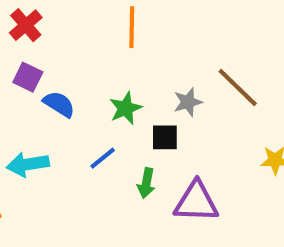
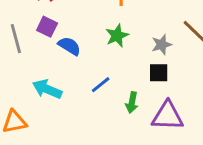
green star: (125, 108) -> (117, 36), moved
black square: (165, 137) -> (159, 73), moved
cyan arrow: (28, 164) -> (47, 89), turned 32

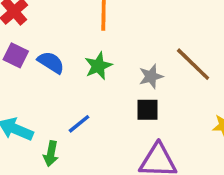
blue semicircle: (69, 46) -> (51, 62), moved
green arrow: (132, 103) -> (51, 154), moved

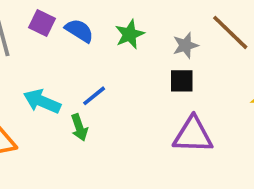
blue line: (79, 124) -> (94, 96), moved
green arrow: (51, 154) -> (79, 127), turned -30

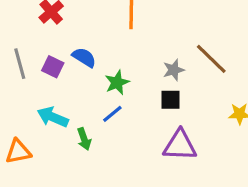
purple square: (42, 23) -> (53, 67), moved
green star: (130, 34) -> (117, 82), moved
blue line: (94, 96) -> (112, 114), moved

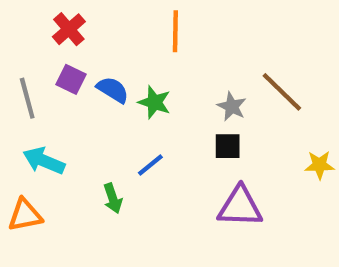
purple square: (53, 67) -> (71, 79), moved
gray star: (174, 70) -> (232, 106), turned -30
green star: (117, 82) -> (155, 102), moved, turned -30
cyan arrow: (53, 117) -> (44, 161), moved

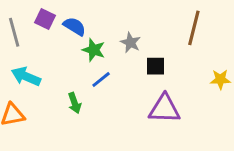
brown line: (282, 92) -> (194, 28), turned 60
green star: (155, 102) -> (94, 50), moved
gray star: (232, 106) -> (131, 43), moved

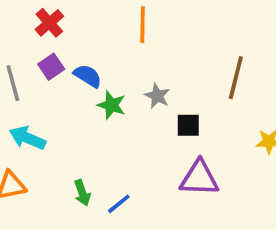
purple square: (45, 19) -> (51, 67), turned 30
blue line: (101, 79) -> (119, 204), moved
green arrow: (75, 103) -> (82, 193), moved

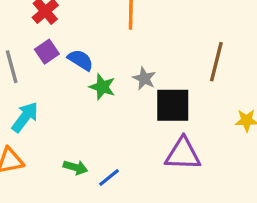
black square: (188, 125) -> (173, 105), size x1.6
cyan arrow: (27, 138) -> (25, 117), turned 104
green arrow: (82, 193) -> (75, 167), turned -55

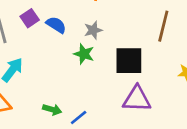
gray star: (144, 78) -> (93, 30), moved, turned 30
green star: (102, 87) -> (84, 54), moved

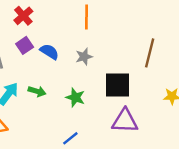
green star: (84, 54) -> (75, 97), moved
green arrow: (52, 110) -> (37, 91), moved

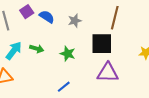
brown line: (150, 53) -> (115, 18), moved

